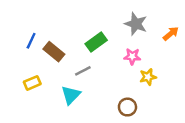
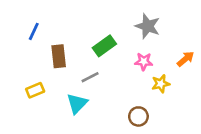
orange arrow: (171, 34) -> (186, 59), moved
blue line: (31, 41) -> (34, 31), moved
brown rectangle: (54, 52) -> (59, 56), turned 45

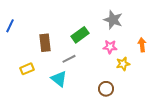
blue line: (34, 31) -> (10, 26), moved
orange arrow: (186, 59) -> (142, 45), turned -56
cyan triangle: (77, 103) -> (59, 79), turned -36

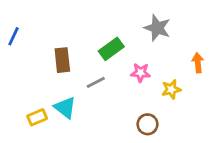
pink star: (110, 47) -> (141, 73), moved
yellow rectangle: (27, 69) -> (37, 117), moved
cyan triangle: (59, 79) -> (65, 108), moved

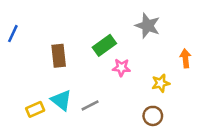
pink star: (141, 73) -> (121, 68), moved
gray line: (96, 82) -> (90, 105), moved
brown circle: (148, 124) -> (153, 116), moved

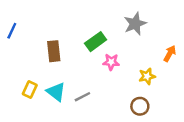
gray star: (148, 26) -> (135, 24), turned 30
orange arrow: (185, 58) -> (170, 54), turned 35
yellow rectangle: (35, 109) -> (30, 89), moved, turned -42

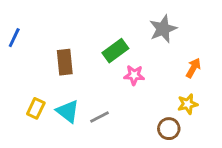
orange arrow: (170, 54) -> (193, 68), moved
yellow star: (147, 76) -> (188, 104), moved

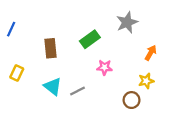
pink star: (134, 75) -> (105, 67), moved
yellow rectangle: (36, 108) -> (17, 73), moved

